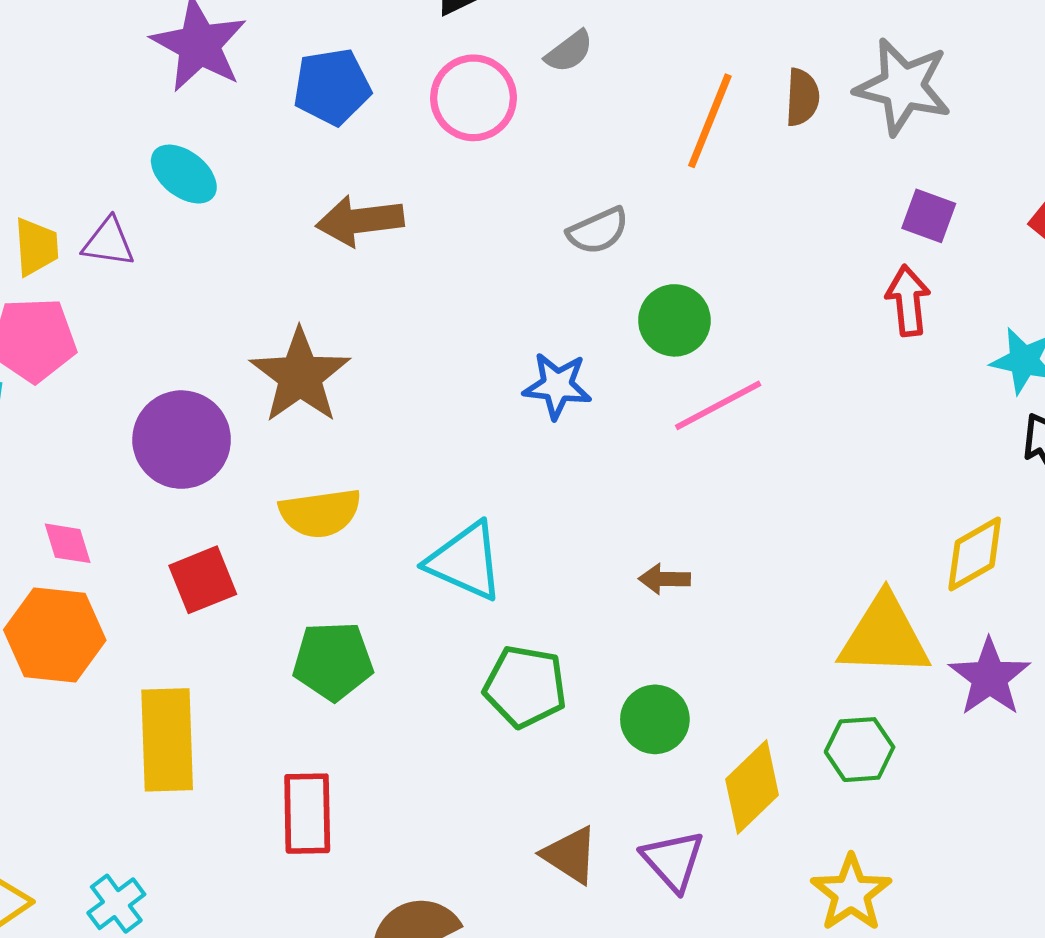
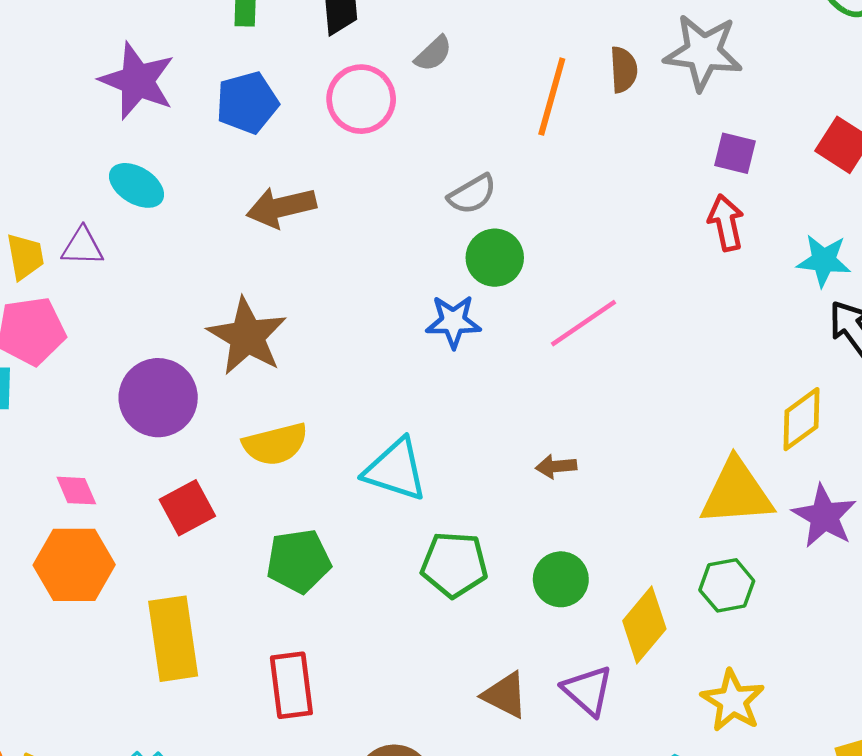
green circle: (674, 320) -> (495, 258), moved

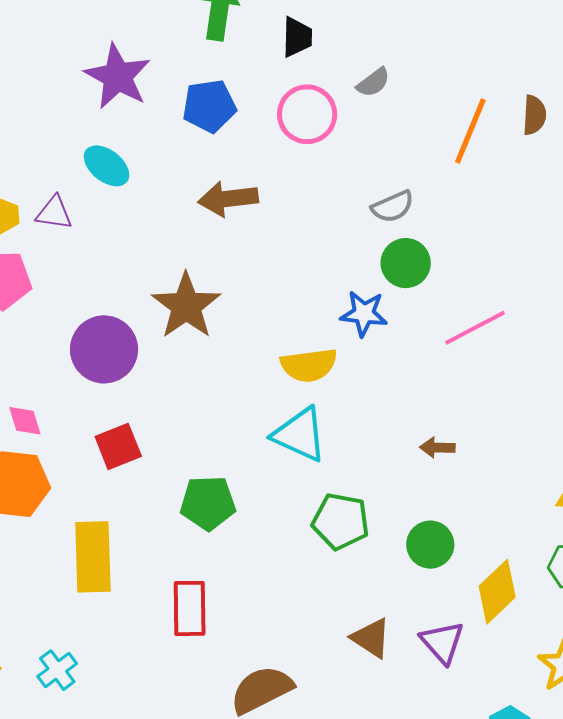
yellow semicircle: (275, 444) -> (309, 365), moved

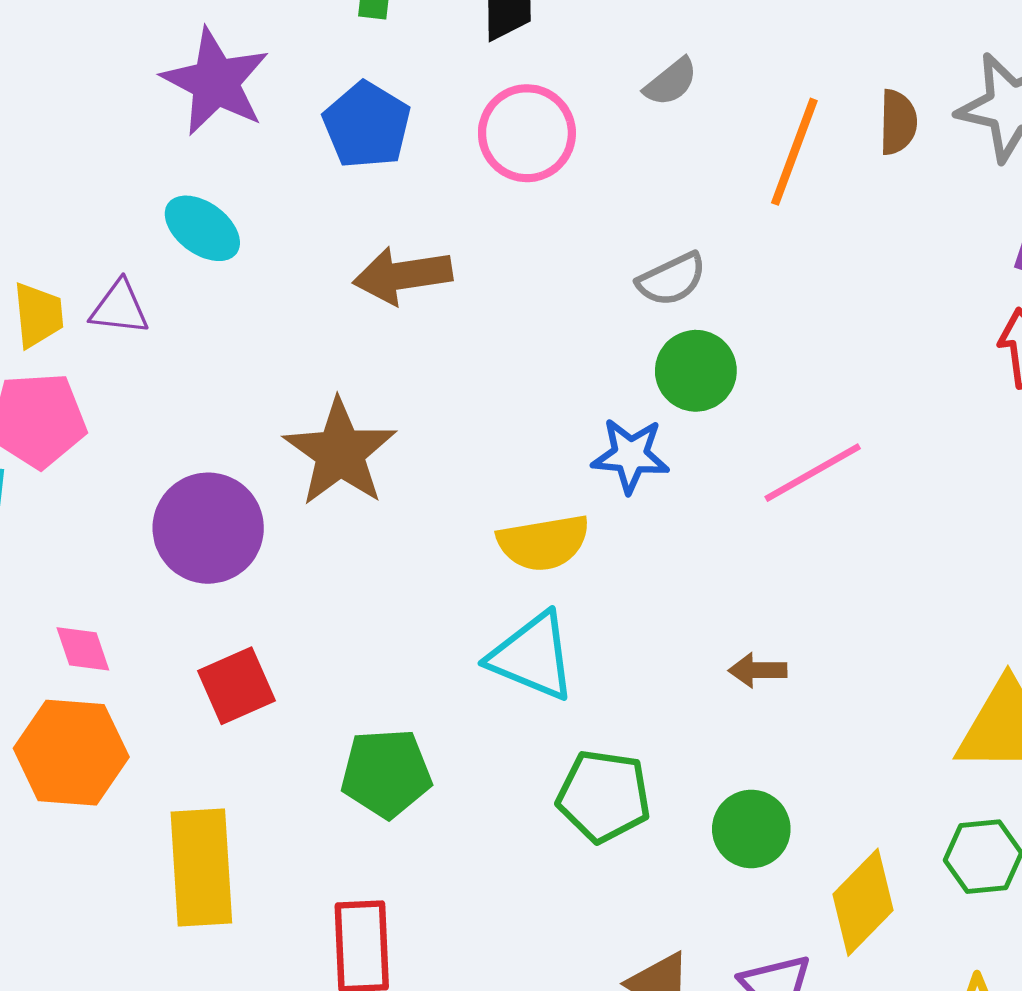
gray semicircle: (373, 82) -> (671, 82), moved
blue pentagon: (209, 106) -> (367, 125), turned -30

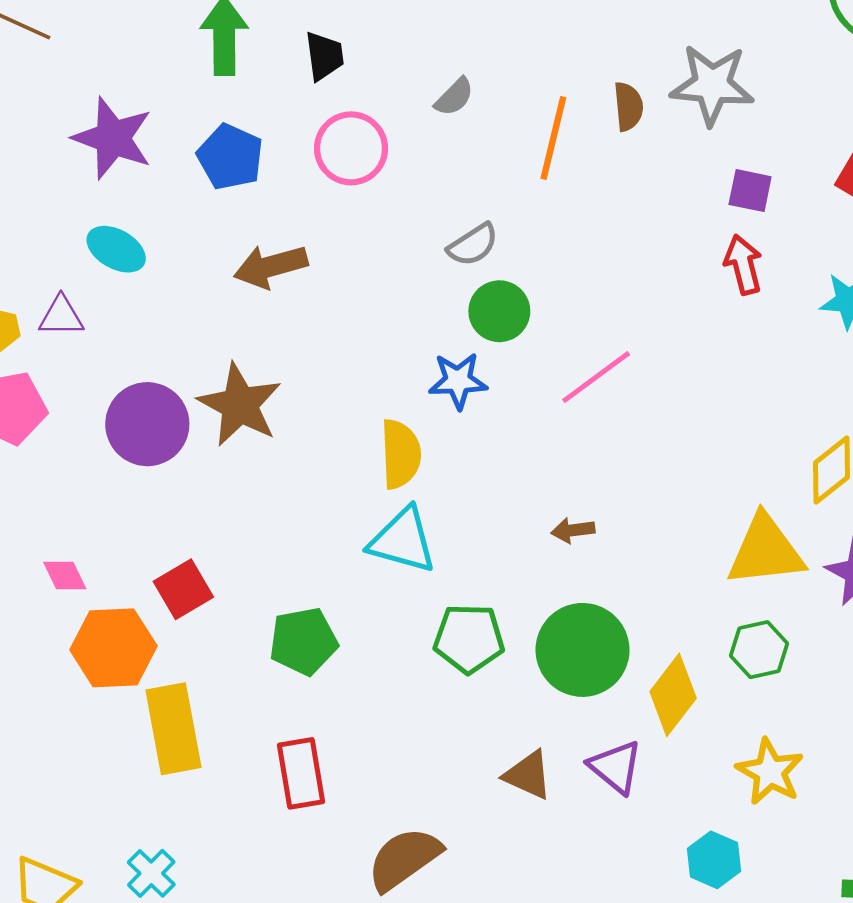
purple circle: (208, 528) -> (147, 424), moved
yellow semicircle: (543, 543) -> (401, 454), turned -76
orange hexagon: (71, 753) -> (113, 648), moved
green circle: (751, 829) -> (583, 650), size x1.6

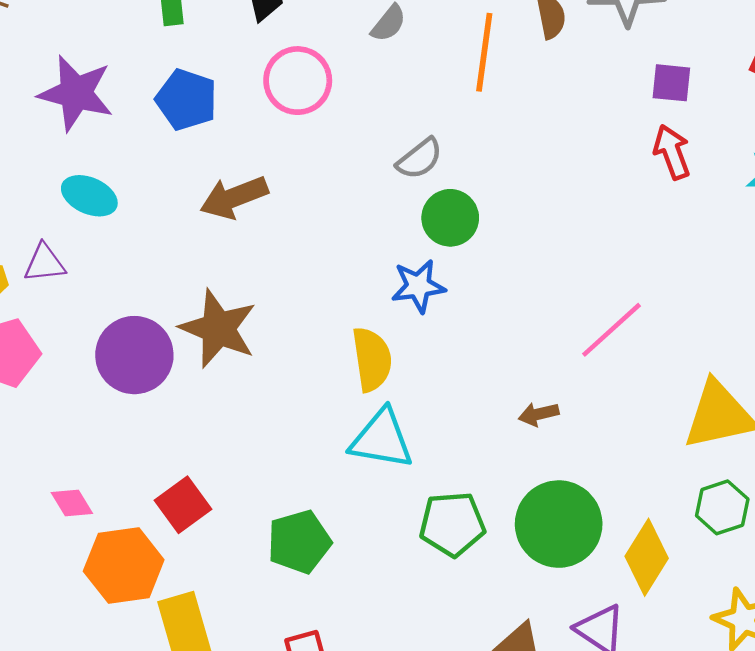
pink line: (596, 377) -> (612, 330), moved

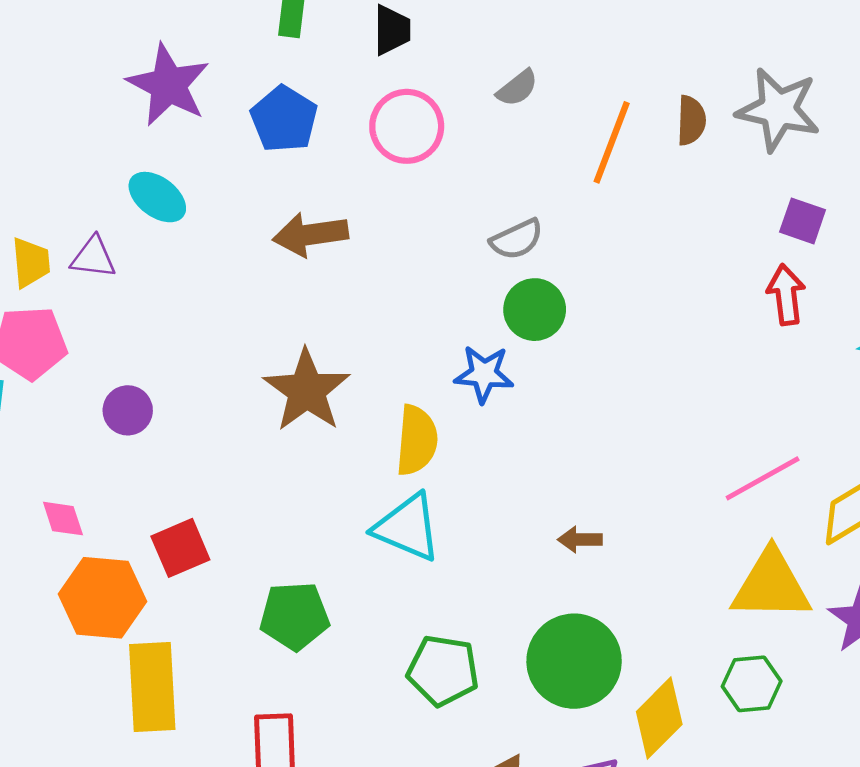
brown star: (218, 329) -> (307, 390), moved
pink line: (612, 330) -> (763, 478), moved
purple circle: (134, 355) -> (128, 410), moved, size x0.6
green pentagon: (452, 524) -> (443, 670), moved

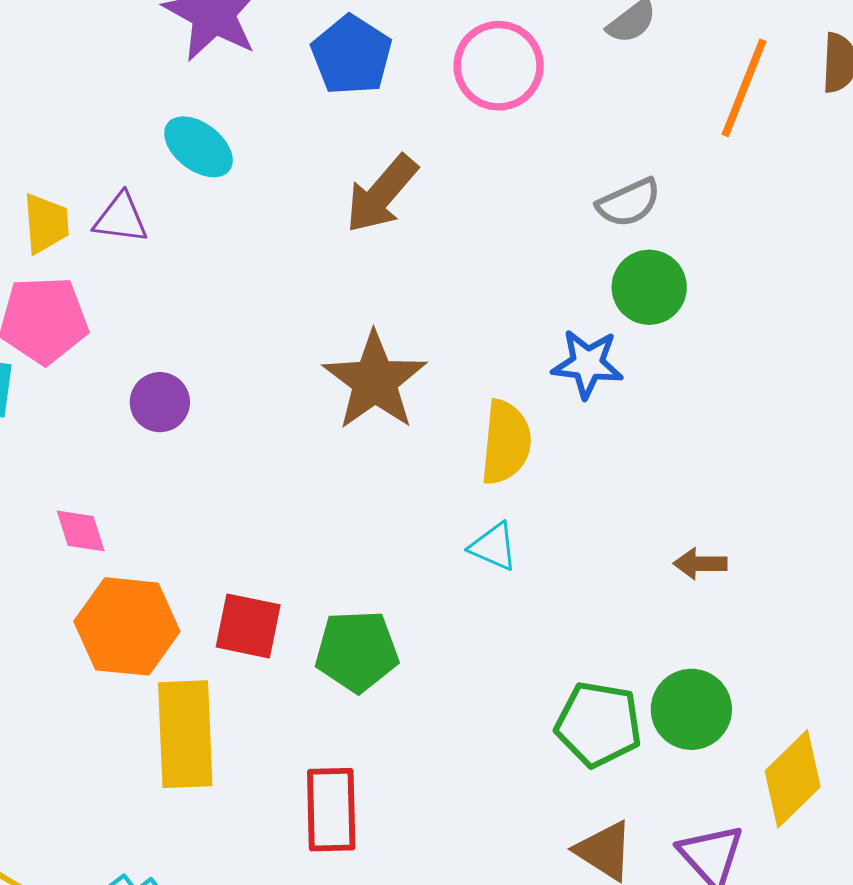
brown arrow: (310, 235) -> (381, 194), turned -42
cyan triangle: (407, 527) -> (493, 547), size x0.6
red square: (180, 548) -> (248, 626), moved, turned 34
green circle: (574, 661) -> (691, 709), size x0.7
green pentagon: (443, 670) -> (598, 724), moved

